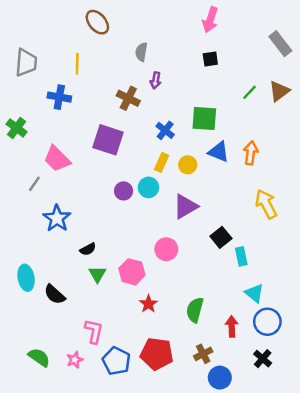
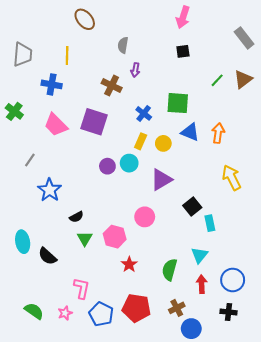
pink trapezoid: (57, 159) -> (56, 125), moved
cyan triangle: (254, 293) -> (200, 255), moved, turned 30
black cross: (263, 359) -> (228, 312), turned -35

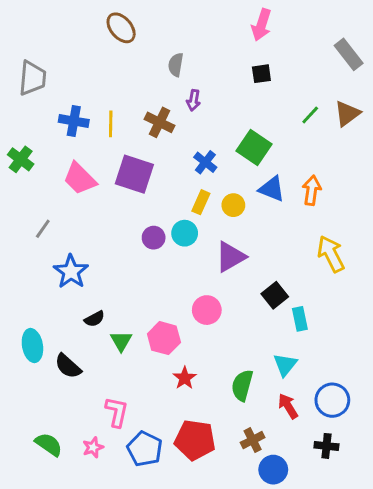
yellow line: (67, 55) -> (111, 124), moved
green square: (178, 103) -> (254, 148), turned 30
black semicircle: (76, 217) -> (94, 319), moved
red arrow: (202, 284) -> (288, 406), turned -30

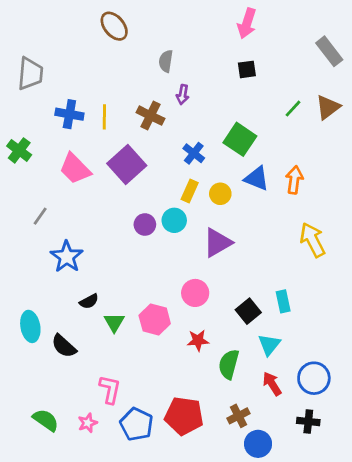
purple square: (134, 174) -> (127, 164), turned 30
black square: (275, 295) -> (248, 311), moved
red star: (185, 378) -> (198, 340), moved, turned 30

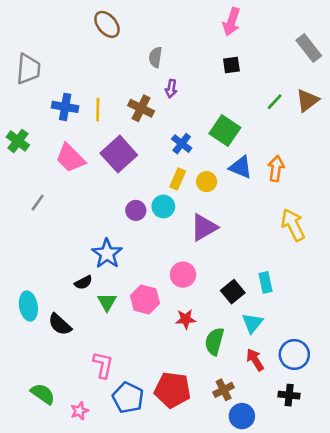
blue star: (67, 257) -> (107, 254), moved
pink star: (88, 423) -> (79, 411), moved

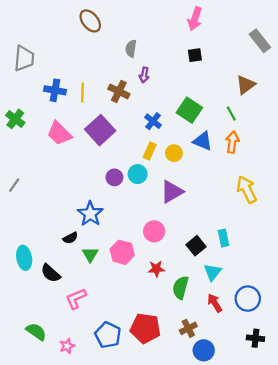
brown triangle: (307, 100) -> (246, 85), moved
green line: (275, 102) -> (231, 113), moved, turned -72
gray line: (38, 203) -> (14, 185), moved
pink L-shape: (103, 365) -> (76, 299), moved, turned -125
black cross: (289, 395) -> (255, 338), moved

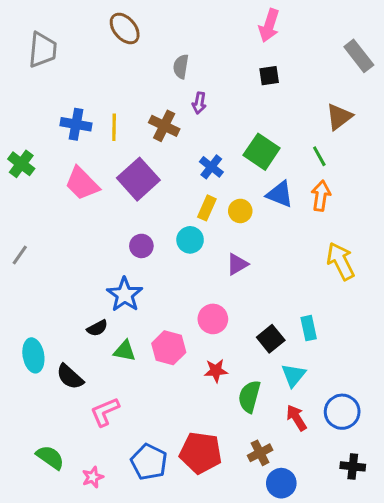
gray trapezoid: (24, 58) -> (43, 50), moved
purple circle: (114, 177) -> (141, 246), moved
purple triangle: (172, 192) -> (237, 264), size x0.7
green triangle: (90, 254) -> (125, 351), turned -49

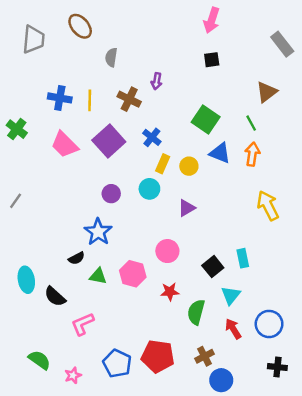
brown ellipse: (125, 28) -> (80, 26), moved
gray semicircle: (181, 67) -> (111, 57), moved
blue cross: (211, 167) -> (152, 137), moved

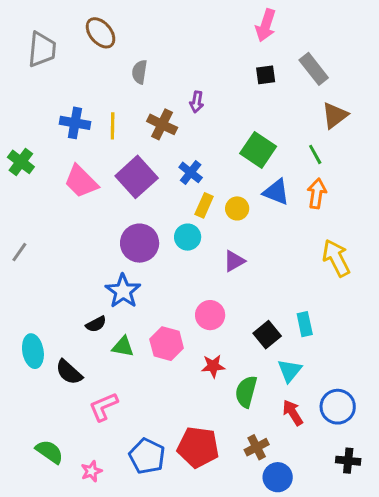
gray rectangle: (282, 44) -> (314, 69), moved
purple circle: (111, 194) -> (140, 243), size x1.6

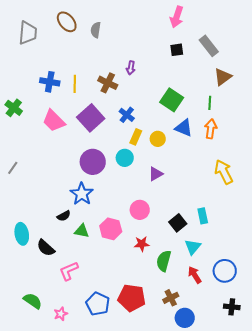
gray semicircle: (140, 72) -> (96, 30), moved
green line: (315, 154) -> (210, 103), turned 32

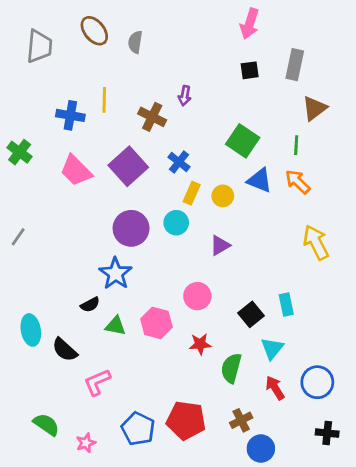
gray rectangle: (209, 46) -> (295, 65), turned 50
yellow line: (75, 84) -> (104, 100), moved
orange arrow: (211, 129) -> (298, 182), turned -54

